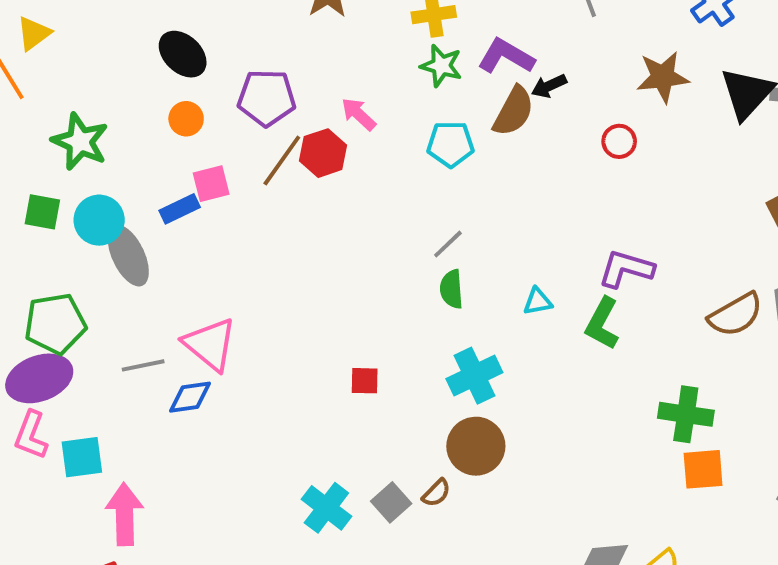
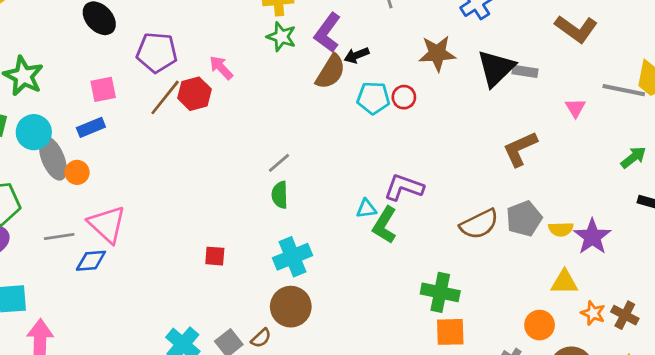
purple L-shape: (506, 56) -> (327, 33), turned -87
orange circle: (186, 119) -> (77, 172), moved
cyan pentagon: (451, 144) -> (373, 98), moved
pink square: (211, 184) -> (103, 89), moved
cyan triangle: (538, 302) -> (366, 209), moved

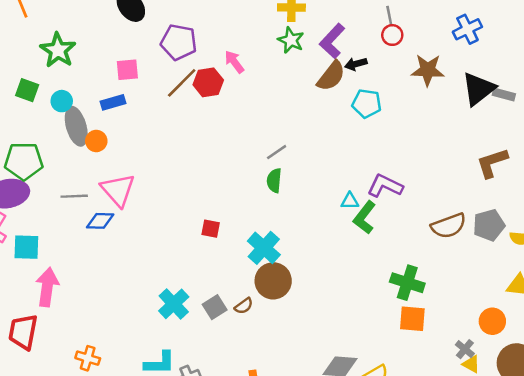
red circle: (404, 97) -> (392, 35), moved
cyan circle: (34, 132) -> (62, 101), size x0.7
cyan cross: (293, 257) -> (264, 248), moved, turned -32

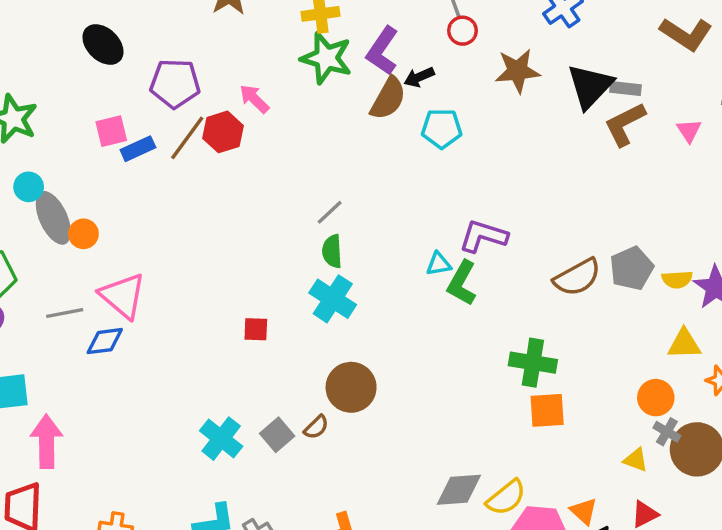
green star: (291, 40) -> (326, 58), size x1.4
blue rectangle: (113, 102) -> (138, 149), moved
brown L-shape: (492, 163) -> (625, 124), moved
cyan cross: (264, 248) -> (333, 299), moved
gray cross: (465, 349) -> (667, 432), moved

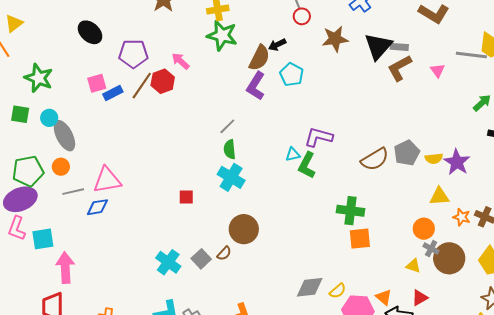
purple L-shape: (382, 51) -> (256, 86), moved
cyan pentagon: (442, 128) -> (292, 74), turned 30
orange circle: (83, 234) -> (61, 167), moved
pink triangle: (123, 296) -> (107, 180), turned -48
yellow semicircle: (506, 498) -> (338, 291), size x0.7

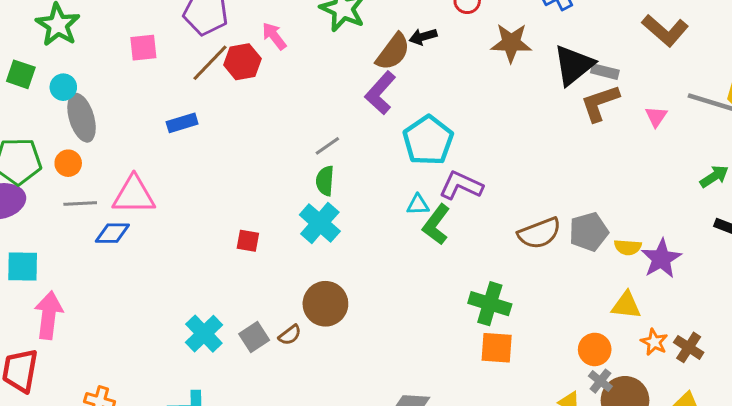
cyan pentagon: (292, 74) -> (428, 140), moved, size x1.4
blue rectangle: (113, 93) -> (182, 123), moved

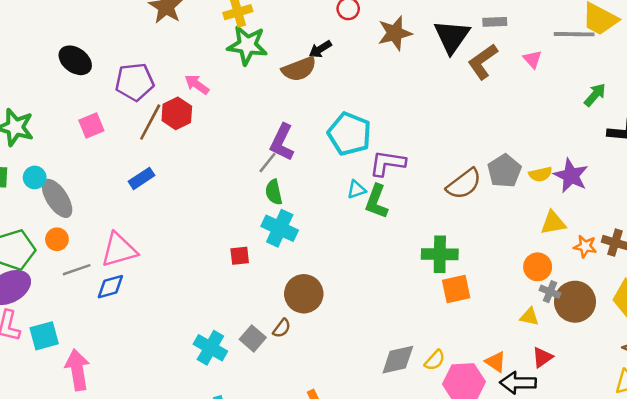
brown semicircle: (393, 52) -> (299, 69), turned 48
gray rectangle: (605, 72) -> (495, 22), moved
purple L-shape: (380, 93) -> (282, 142), moved
red square: (248, 241) -> (240, 256), moved

